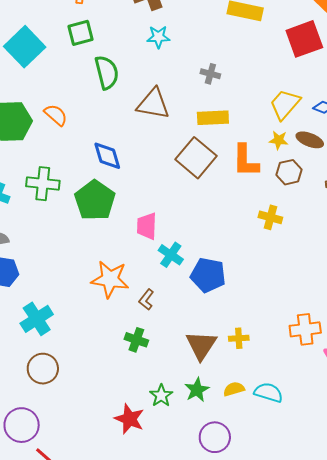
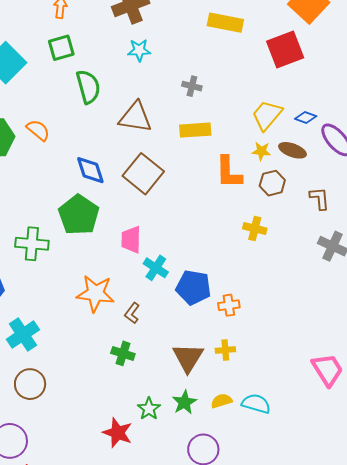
brown square: (196, 158) -> (143, 174), moved
green cross: (43, 184) -> (32, 244), moved
orange cross: (305, 329) -> (229, 305), moved, size x0.7

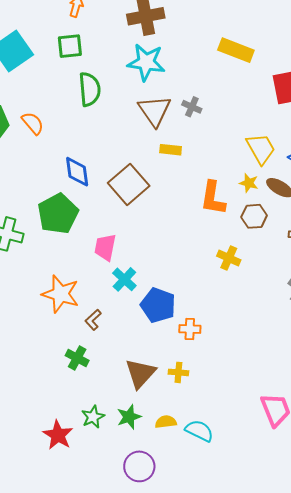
cyan star: (139, 50) -> (146, 62), size x1.6
yellow trapezoid: (267, 115) -> (261, 149), turned 100
brown triangle: (135, 117) -> (155, 111), moved, turned 36
yellow rectangle: (195, 130) -> (171, 150), moved, size x0.7

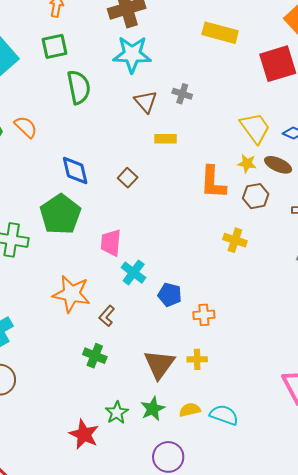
brown triangle: (155, 111) -> (146, 102), size x0.7
brown square: (129, 184) -> (128, 178), size x0.5
blue pentagon: (158, 305) -> (170, 295), size x0.7

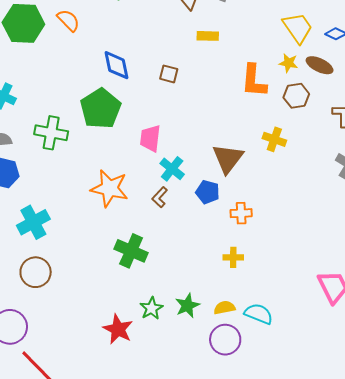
brown square: (128, 178) -> (169, 74), turned -30
brown L-shape: (107, 316) -> (160, 197), moved
green cross: (95, 356) -> (131, 251), size x1.4
brown triangle: (159, 364) -> (228, 158), moved
purple circle: (168, 457) -> (225, 340), moved

